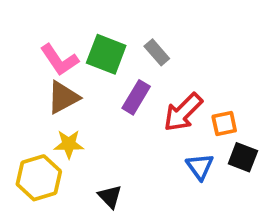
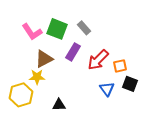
brown triangle: (63, 97) -> (44, 59), moved
black triangle: (110, 197) -> (59, 105), turned -48

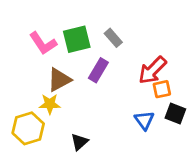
green square: (57, 29) -> (77, 39), turned -35
red arrow: (98, 60) -> (152, 70), moved
black triangle: (59, 105) -> (79, 142), turned -40

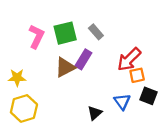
pink L-shape: (43, 43) -> (37, 36), turned -120
brown triangle: (59, 80) -> (65, 67), moved
yellow star: (50, 104) -> (17, 78), moved
black triangle: (79, 142) -> (95, 113), moved

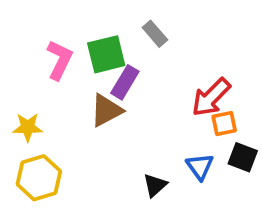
gray rectangle: (96, 32) -> (155, 34), moved
purple rectangle: (83, 59) -> (125, 82), moved

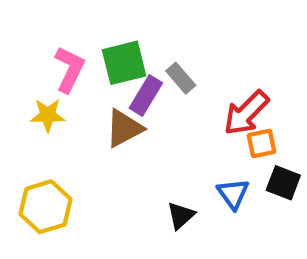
gray rectangle: (155, 34) -> (181, 78), moved
yellow star: (28, 127) -> (48, 115), moved

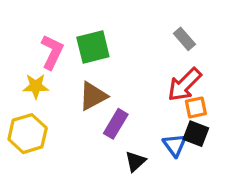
gray rectangle: (181, 78) -> (184, 39), moved
purple rectangle: (146, 95) -> (116, 124), moved
black square: (283, 183) -> (196, 134), moved
yellow hexagon: (46, 207) -> (28, 134), moved

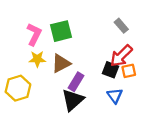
yellow star: (36, 86) -> (37, 59), moved
black square: (196, 134) -> (110, 70), moved
black triangle: (135, 161) -> (73, 100), moved, size x1.6

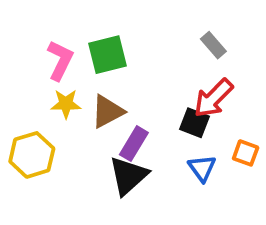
orange square: (129, 71) -> (246, 153), moved, turned 32

